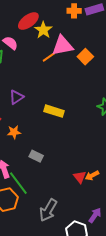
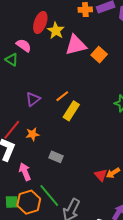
red ellipse: (28, 21) -> (40, 22), turned -30
orange line: (49, 57) -> (62, 96), moved
yellow rectangle: (54, 111) -> (71, 111), turned -72
green line: (18, 183) -> (49, 196), moved

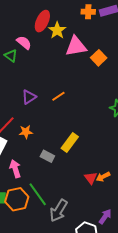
yellow rectangle: (71, 111) -> (70, 142), moved

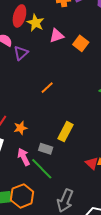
pink triangle: (76, 46) -> (57, 36), size x0.7
purple triangle: (29, 97) -> (21, 53), moved
pink arrow: (15, 169) -> (24, 157), moved
green line: (38, 194) -> (42, 169), moved

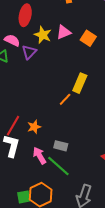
yellow star: (36, 23) -> (43, 35), moved
orange line: (47, 88) -> (65, 99), moved
yellow rectangle: (65, 132) -> (80, 83), moved

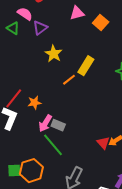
yellow star: (43, 35) -> (54, 54), moved
pink arrow: (39, 156) -> (45, 123), moved, turned -126

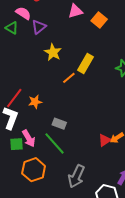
pink arrow: (45, 123) -> (29, 139), moved, turned -60
red triangle: (103, 143) -> (105, 140), turned 40
green square: (14, 171) -> (16, 144), moved

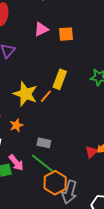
orange square: (99, 20) -> (66, 34), turned -35
yellow star: (53, 52) -> (25, 94), moved, size x1.4
orange hexagon: (34, 170) -> (55, 183), moved

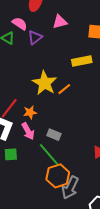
pink triangle: (41, 29) -> (60, 22), moved
yellow rectangle: (60, 79) -> (82, 61), moved, turned 48
pink arrow: (16, 163) -> (28, 131), moved

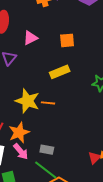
orange line: (64, 89) -> (48, 103), turned 56
orange star: (30, 112) -> (19, 132), size x1.5

